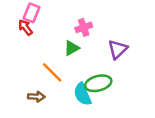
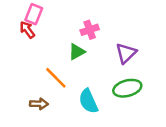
green ellipse: (98, 83) -> (127, 88), moved

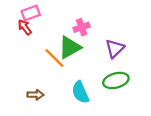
pink rectangle: (34, 14) -> (31, 13), turned 48
green triangle: (77, 52) -> (70, 47), size x1.5
orange line: (56, 78) -> (54, 58), moved

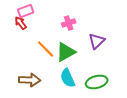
green triangle: (70, 47) -> (66, 52), moved
green ellipse: (116, 80) -> (97, 82), moved
brown arrow: (35, 95) -> (30, 80), size x1.5

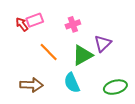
pink rectangle: (26, 11) -> (35, 20), moved
green triangle: (66, 52) -> (82, 55), moved
green ellipse: (97, 82) -> (115, 87), moved

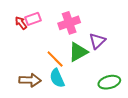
pink cross: (73, 24) -> (69, 23), size x1.5
orange line: (49, 52) -> (55, 59), moved
cyan semicircle: (72, 83) -> (57, 78), moved

